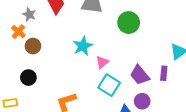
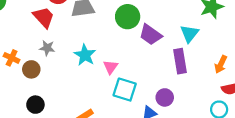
gray star: (29, 14) -> (47, 48), moved
purple rectangle: (164, 73) -> (180, 61), size x1.5
purple trapezoid: (140, 75) -> (150, 35), moved

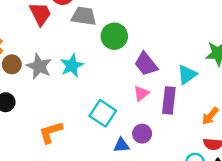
green circle: (128, 17) -> (114, 36), moved
gray star: (47, 48) -> (39, 66), moved, size x1.5
pink triangle: (110, 67) -> (141, 93), moved

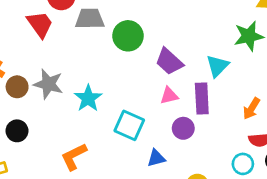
cyan star: (72, 66) -> (88, 98), moved
pink triangle: (141, 93) -> (169, 96), turned 35
purple circle: (142, 134) -> (183, 128), moved

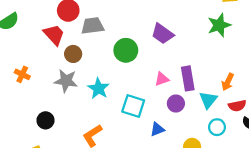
green circle: (128, 36) -> (126, 50), moved
purple trapezoid: (169, 61) -> (162, 34), moved
cyan triangle: (217, 66) -> (208, 100), moved
brown circle: (17, 87) -> (73, 54), moved
cyan circle: (243, 164) -> (217, 127), moved

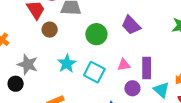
gray star: (66, 81) -> (28, 64), moved
cyan triangle: (208, 100) -> (161, 90), turned -36
cyan square: (133, 106) -> (94, 72), moved

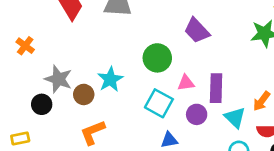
brown circle: (50, 30) -> (84, 94), moved
green circle: (96, 34) -> (157, 58), moved
cyan square: (94, 72) -> (159, 103), moved

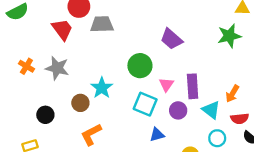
gray star: (58, 79) -> (57, 68), moved
pink triangle: (186, 83) -> (166, 85), turned -42

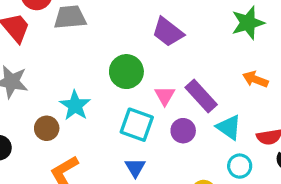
purple rectangle: (193, 86) -> (201, 96), turned -35
orange arrow: (232, 94) -> (255, 79), moved, turned 84
blue triangle: (157, 135) -> (135, 168), moved, turned -42

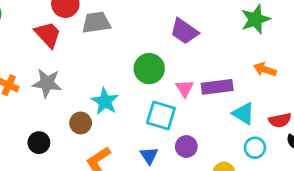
purple rectangle: (201, 96) -> (217, 87), turned -52
purple circle: (183, 131) -> (186, 147), moved
blue triangle: (135, 168) -> (149, 156), moved

